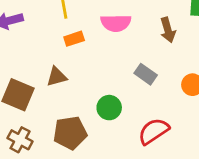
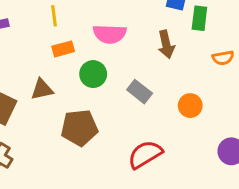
green circle: (109, 108) -> (93, 74), moved
brown pentagon: (70, 133) -> (79, 128), moved

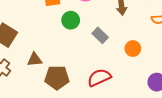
brown triangle: (42, 89) -> (35, 60), moved
brown pentagon: (79, 128) -> (57, 78), moved

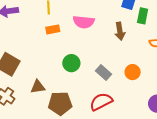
green circle: (71, 20) -> (71, 63), moved
gray rectangle: (100, 35) -> (104, 73), moved

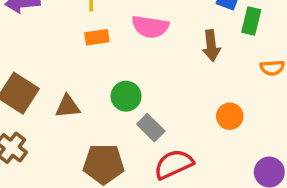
gray rectangle: (104, 73) -> (151, 128), moved
brown triangle: (38, 87) -> (68, 107), moved

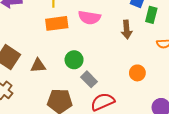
orange rectangle: (97, 37) -> (57, 23), size x1.5

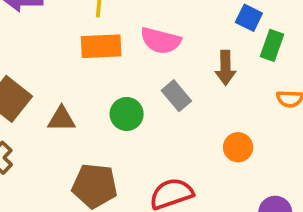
gray rectangle: (89, 79) -> (176, 96), moved

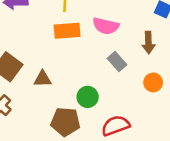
green circle: (127, 114) -> (88, 97), moved
orange circle: (238, 147) -> (153, 82), moved

